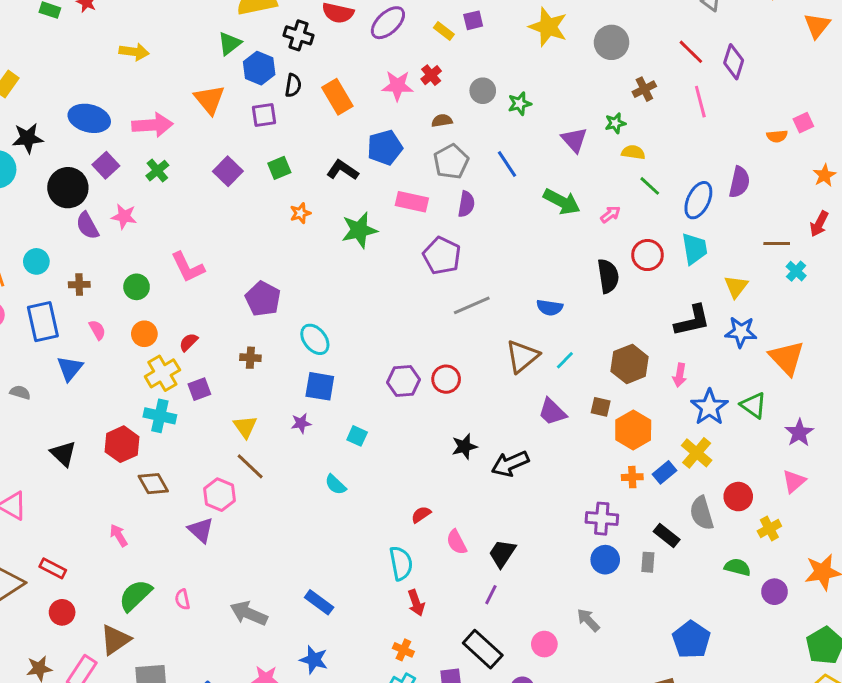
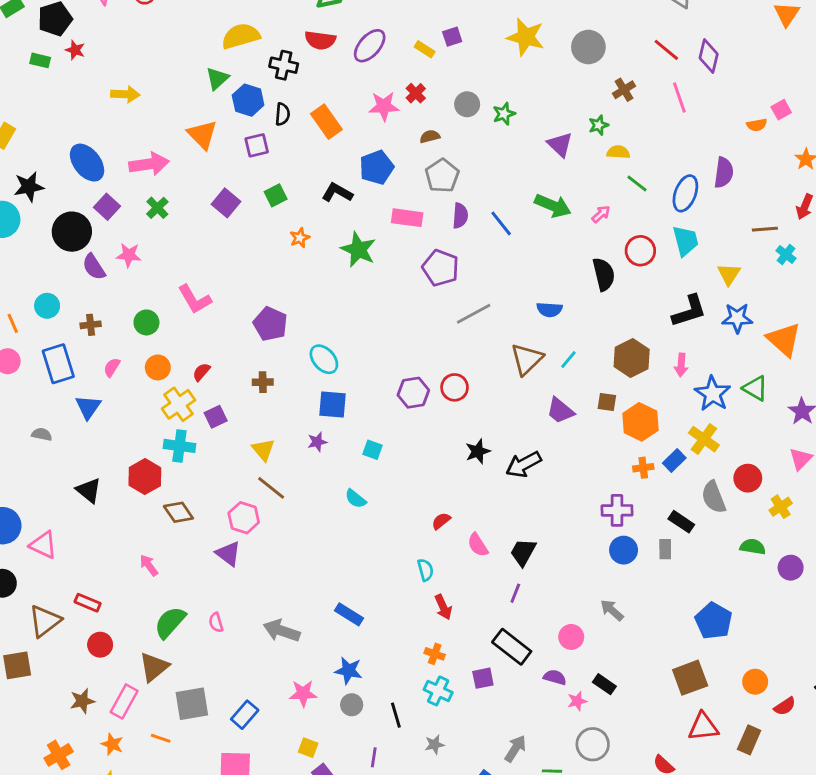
blue ellipse: (89, 118) -> (87, 163), turned 42
blue line: (507, 164) -> (501, 223), moved
green star: (359, 230) -> (358, 250), turned -30
pink semicircle: (97, 330) -> (112, 367), turned -114
cyan semicircle: (401, 563) -> (425, 570), size x0.7

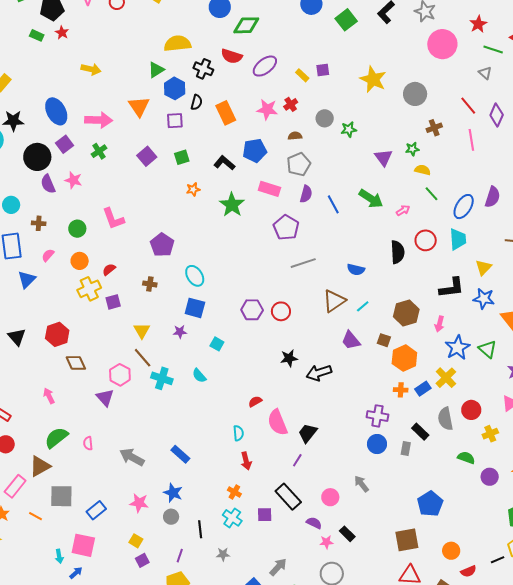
cyan cross: (179, 446) -> (162, 378), moved
pink semicircle: (478, 545) -> (277, 422), size x1.5

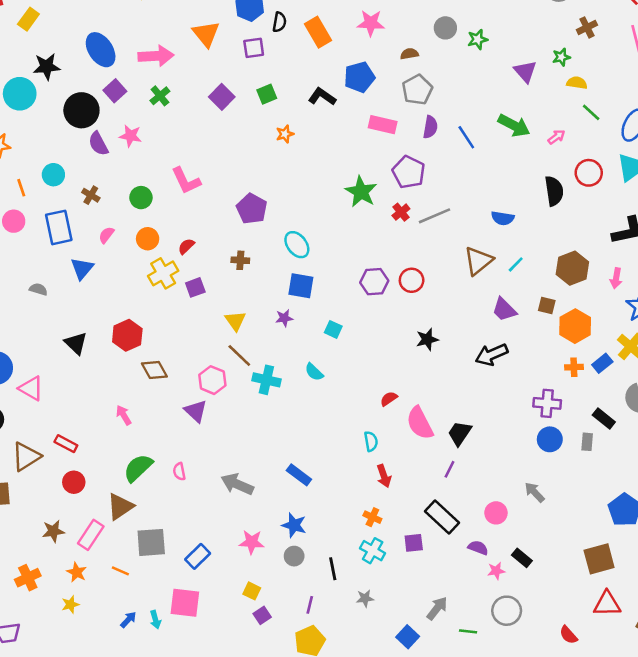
red cross: (291, 104) -> (401, 212), moved
green star: (232, 205) -> (361, 192), moved
brown cross: (39, 223) -> (91, 195), turned 32
black arrow: (319, 373) -> (492, 355), moved
blue arrow: (76, 573) -> (128, 620), moved

